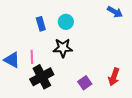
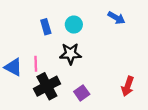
blue arrow: (115, 12) -> (116, 18), moved
purple square: (85, 83) -> (82, 93), moved

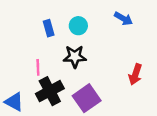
blue triangle: (13, 67) -> (14, 102), moved
red arrow: (128, 86) -> (135, 74), moved
purple square: (82, 93) -> (87, 98), size x1.6

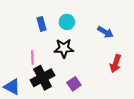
blue arrow: (123, 19) -> (105, 32), moved
purple square: (87, 98) -> (74, 84), size x0.6

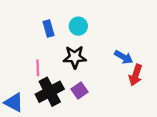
blue arrow: (105, 32) -> (124, 57), moved
purple square: (74, 84) -> (80, 91), moved

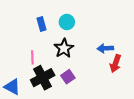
black star: (75, 57) -> (64, 48), turned -30
blue arrow: (124, 57) -> (105, 48), turned 147

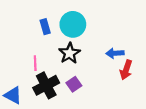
cyan circle: (67, 22) -> (73, 24), size x1.5

